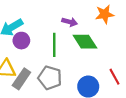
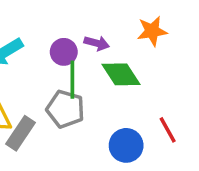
purple circle: (21, 41) -> (64, 52), moved
gray pentagon: (50, 78) -> (65, 109), moved

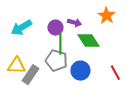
orange star: (152, 31) -> (106, 16), turned -30
blue circle: (126, 145) -> (80, 71), moved

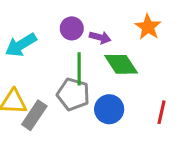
purple circle: (55, 28) -> (72, 28), moved
red line: (115, 73) -> (161, 112), turned 42

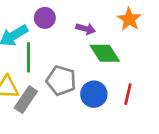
purple circle: (72, 28) -> (45, 18), moved
green line: (79, 69) -> (29, 57), moved
red line: (161, 112) -> (128, 94), moved

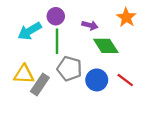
green line: (29, 57) -> (57, 41), moved
red line: (128, 94) -> (125, 80), turned -66

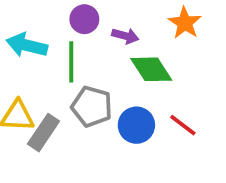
purple circle: (56, 16) -> (84, 19), moved
cyan arrow: (30, 31) -> (27, 45), turned 45

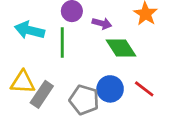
gray pentagon: (92, 107) -> (84, 100), moved

